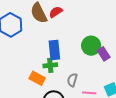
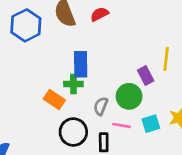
red semicircle: (56, 12) -> (99, 14), moved
green circle: (91, 46) -> (129, 96), moved

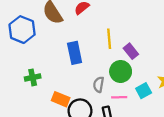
yellow line: (166, 59) -> (109, 39), moved
green cross: (73, 84) -> (33, 77), moved
orange rectangle: (54, 99) -> (61, 99), moved

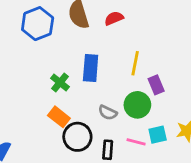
green cross: (33, 77) -> (60, 83), moved, turned 35
gray semicircle: (99, 85) -> (108, 113), turned -91
pink line: (119, 97) -> (136, 142), moved

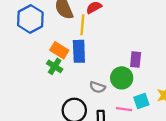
yellow line: (135, 63) -> (82, 25), moved
purple rectangle: (156, 85) -> (136, 59), turned 35
orange rectangle: (59, 117) -> (59, 50), moved

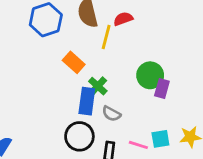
blue rectangle: (79, 51) -> (87, 101), moved
green cross: (55, 66) -> (98, 86), moved
green circle: (122, 78) -> (150, 75), moved

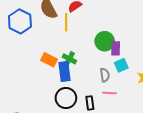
orange rectangle: (74, 62) -> (49, 60), moved
gray semicircle: (111, 114) -> (105, 75), moved, turned -112
cyan square: (160, 139) -> (121, 65), moved

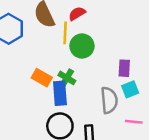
green circle: (105, 41) -> (82, 46), moved
gray semicircle: (105, 75) -> (109, 100), size x1.5
pink line: (109, 93) -> (134, 122), moved

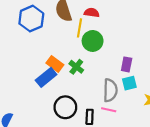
red semicircle: (77, 14) -> (92, 13), turned 32
blue rectangle: (60, 93) -> (46, 77), moved, turned 48
pink line: (134, 122) -> (109, 110), moved

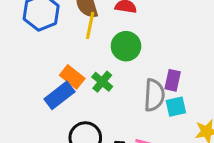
yellow line: (79, 28) -> (90, 25), moved
gray semicircle: (110, 90) -> (154, 95), moved

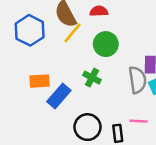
yellow line: (90, 25) -> (72, 33), turned 40
orange rectangle: (72, 77) -> (39, 81), moved, turned -30

